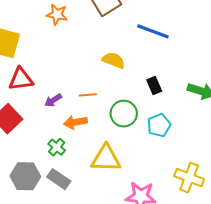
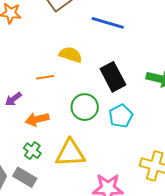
black rectangle: (154, 86) -> (113, 77), size x1.6
orange line: (88, 95) -> (45, 77), moved
green cross: (57, 147) -> (32, 151), moved

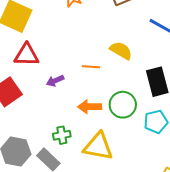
orange arrow: (37, 119) -> (90, 107), moved
green cross: (32, 151) -> (62, 135), turned 30

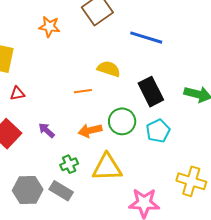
red triangle: (27, 55) -> (17, 93), size x0.6
purple arrow: (55, 81) -> (47, 130), moved, turned 78

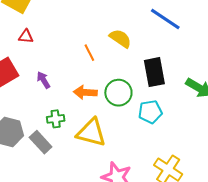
orange line: (83, 91) -> (89, 53), turned 54

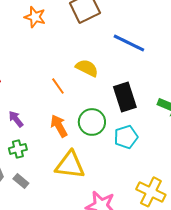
orange arrow: (85, 92) -> (59, 126), turned 65
green cross: (56, 119) -> (18, 149), moved
gray rectangle: (41, 142) -> (21, 181), size x0.7

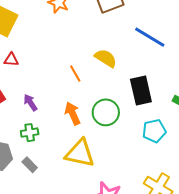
cyan pentagon: (126, 137) -> (154, 131), moved

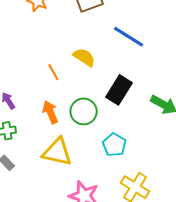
black rectangle: (141, 91) -> (119, 90), turned 44
cyan pentagon: (154, 131) -> (114, 145), moved, turned -30

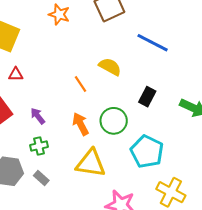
black rectangle: (119, 90) -> (147, 97), size x0.7
cyan pentagon: (114, 145) -> (147, 152), size x1.4

